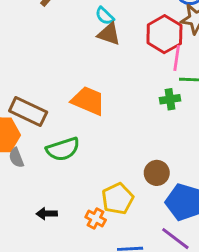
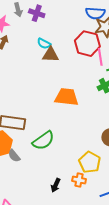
orange trapezoid: (88, 101) -> (67, 97), moved
black arrow: (47, 214) -> (56, 185), moved, turned -48

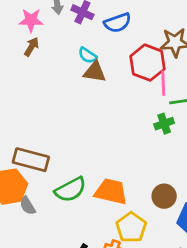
blue semicircle: (95, 13) -> (118, 23), moved, turned -30
orange trapezoid: (67, 97) -> (111, 192), moved

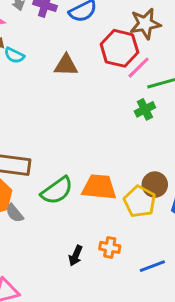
cyan semicircle: (87, 55) -> (14, 55), moved
pink line: (163, 83) -> (139, 68), turned 55
yellow pentagon: (131, 227) -> (140, 202), moved

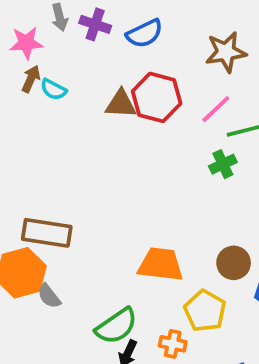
red hexagon: (119, 48) -> (157, 97), moved
green semicircle: (57, 191) -> (116, 326), moved
yellow pentagon: (140, 202) -> (205, 311), moved

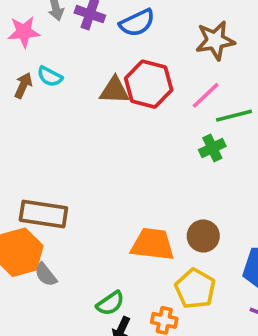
brown arrow: (31, 79) -> (23, 85), moved
brown circle: (234, 263) -> (203, 236), moved
green semicircle: (116, 326) -> (110, 303), size x0.7

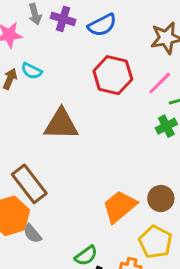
brown triangle: (114, 90) -> (61, 124), moved, size x1.4
brown rectangle: (43, 214) -> (29, 184), turned 45
orange trapezoid: (153, 244) -> (119, 206), turned -45

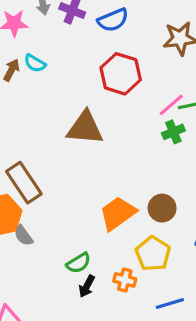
pink line: (160, 83) -> (171, 105), moved
brown triangle: (61, 124) -> (85, 128), moved

